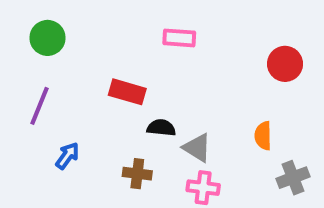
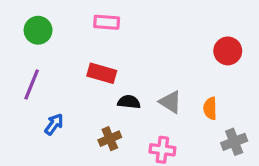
pink rectangle: (179, 38) -> (107, 22), moved
gray triangle: (197, 148) -> (170, 102), moved
brown cross: (137, 174) -> (110, 139), turned -30

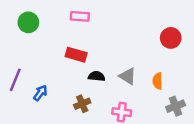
purple line: (32, 84) -> (15, 80), moved

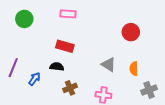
red circle: (171, 38) -> (131, 32), moved
black semicircle: (97, 76) -> (57, 67), moved

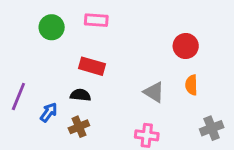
green circle: (24, 19) -> (52, 27), moved
orange semicircle: (134, 69) -> (191, 85), moved
brown cross: (70, 88) -> (79, 127), moved

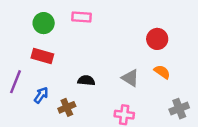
red rectangle: (92, 66) -> (42, 56), moved
orange semicircle: (191, 85) -> (162, 72), turned 126
black semicircle: (80, 95) -> (86, 80), moved

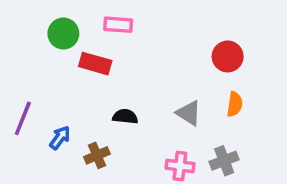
red rectangle: (42, 56) -> (95, 64), moved
orange semicircle: (162, 72) -> (235, 104), turned 63
gray cross: (179, 109) -> (224, 161), moved

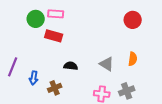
pink rectangle: (118, 25) -> (56, 14), moved
red circle: (228, 56) -> (133, 20), moved
blue arrow: (60, 138) -> (34, 78), turned 152

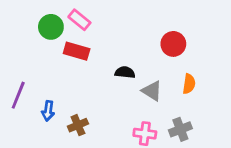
pink rectangle: (56, 14) -> (79, 20), turned 35
red circle: (133, 20) -> (173, 44), moved
black semicircle: (71, 66) -> (125, 72), moved

